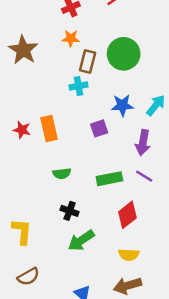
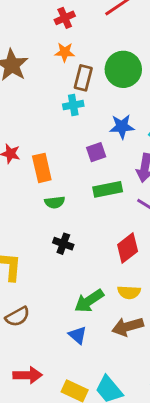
orange rectangle: (49, 128) -> (42, 168), moved
green rectangle: (109, 179) -> (108, 189), moved
green arrow: (81, 241) -> (89, 301), moved

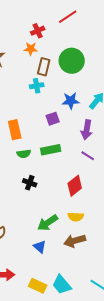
red cross: (65, 18) -> (38, 31), moved
green rectangle: (108, 189) -> (51, 150), moved

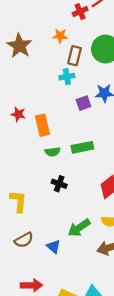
red cross: (38, 31) -> (80, 12), moved
purple square: (53, 119) -> (83, 103), moved
blue triangle: (40, 247) -> (54, 247), moved

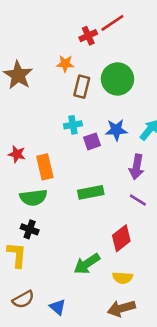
cyan cross: (67, 77) -> (73, 125), moved
green semicircle: (53, 152) -> (33, 197), moved, size x1.5
black cross: (59, 184) -> (30, 229), moved
green arrow: (79, 228) -> (87, 264), moved

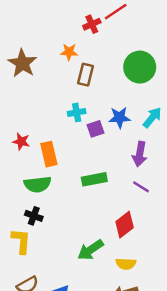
green circle: (118, 79) -> (140, 67), moved

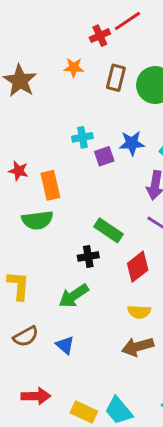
brown rectangle: (85, 75) -> (116, 78), moved
green rectangle: (94, 179) -> (109, 230), moved, turned 45
black cross: (34, 216) -> (88, 257), moved, turned -30
green arrow: (91, 250) -> (74, 296), moved

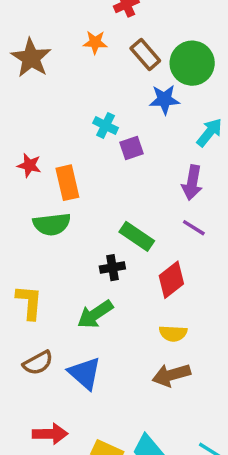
brown rectangle: (116, 78) -> (145, 54), turned -55
cyan cross: (82, 137) -> (106, 125), turned 36
blue star: (132, 143) -> (164, 100), moved
blue triangle: (65, 345) -> (85, 373), size x1.5

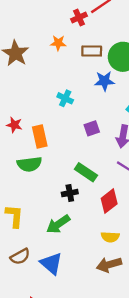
brown rectangle: (145, 54) -> (92, 51), turned -48
purple square: (131, 148) -> (92, 128), moved

